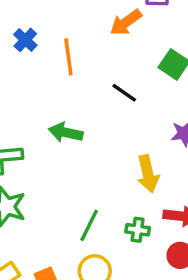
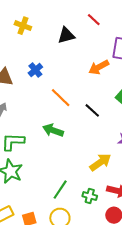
orange line: (68, 57) -> (61, 98), moved, turned -45
yellow arrow: (148, 174) -> (100, 162), turned -120

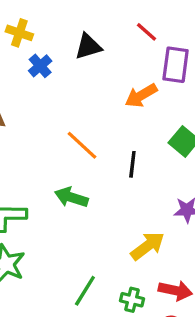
red line: (94, 20) -> (146, 32), moved
blue cross: (35, 70) -> (40, 66), moved
black line: (92, 110) -> (132, 164), turned 56

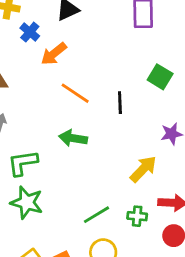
orange arrow: (141, 96) -> (54, 54), moved
green line: (85, 291) -> (97, 215), turned 36

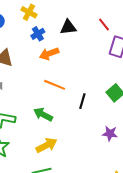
orange line: (75, 93) -> (55, 85), turned -30
yellow arrow: (143, 169) -> (47, 145), moved

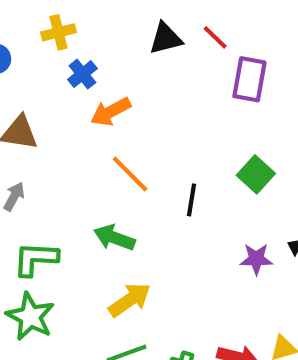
yellow cross: (29, 12) -> (58, 32), turned -35
black triangle: (68, 27) -> (166, 39), moved
orange line: (55, 85) -> (130, 174), turned 30

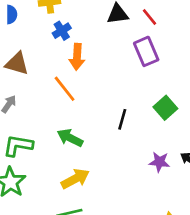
purple rectangle: (249, 79) -> (146, 51), moved, turned -40
orange arrow: (111, 112) -> (77, 57), turned -65
orange line: (130, 174) -> (65, 89), moved

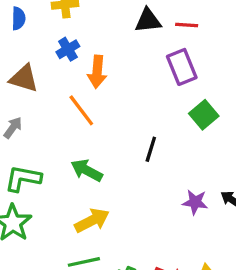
red line: (149, 17) -> (187, 25), turned -48
blue cross: (62, 31) -> (68, 49), moved
green square: (165, 108) -> (204, 115), moved

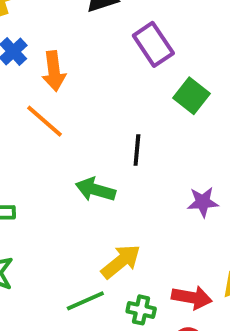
green arrow: (87, 170) -> (95, 190), moved
yellow arrow: (92, 220) -> (121, 262), moved

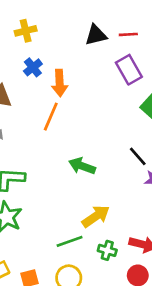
orange line: (45, 121) -> (51, 117), turned 68
black line: (137, 150) -> (138, 156), moved, turned -50

